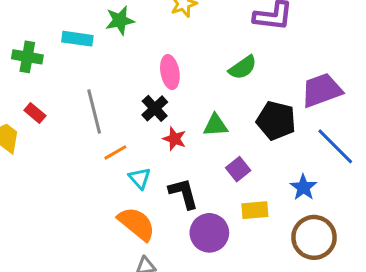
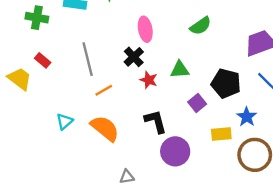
black pentagon: (276, 121) -> (226, 83), moved
cyan triangle: (140, 178) -> (65, 121), moved, turned 30
yellow rectangle: (255, 210) -> (221, 134), moved
orange semicircle: (137, 224) -> (105, 128), moved

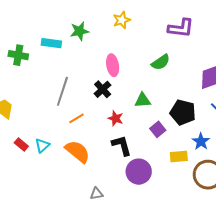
gray line: (88, 59) -> (62, 91), turned 32
red rectangle: (43, 60) -> (21, 144), moved
red star: (149, 80) -> (116, 118), moved

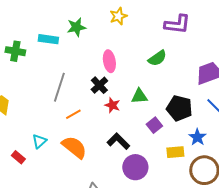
red star: (116, 118) -> (112, 105), moved
red rectangle: (21, 144) -> (18, 157), moved
black L-shape: (122, 145) -> (118, 141), turned -30

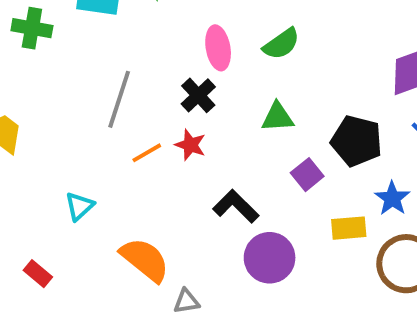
green semicircle: (157, 58) -> (281, 44), moved
red star: (112, 105) -> (190, 145), moved
orange semicircle: (74, 147) -> (145, 260), moved
red rectangle: (18, 157) -> (38, 274), moved

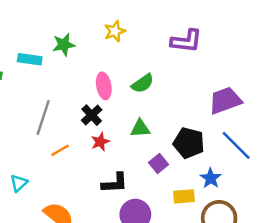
red star: (190, 145) -> (100, 142), moved, turned 30
black L-shape: (236, 206) -> (115, 183), turned 132

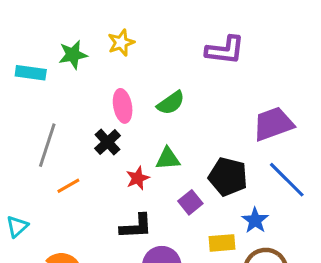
yellow star: (115, 31) -> (121, 43), moved
red star: (100, 142) -> (138, 178), moved

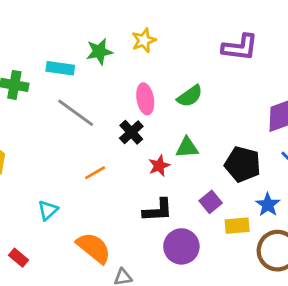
gray line: (47, 145) -> (76, 113), moved, turned -72
purple square: (190, 202) -> (211, 202), moved

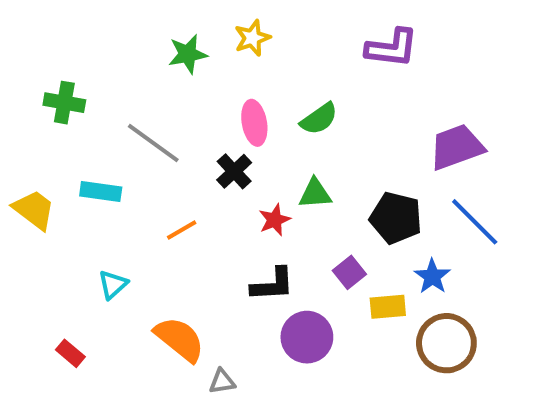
cyan rectangle: (60, 68) -> (101, 192), moved

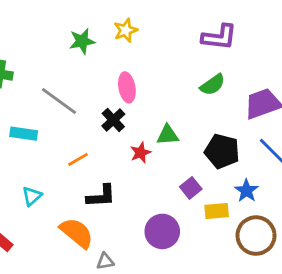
green semicircle: (319, 119) -> (213, 85), moved
black L-shape: (273, 285) -> (101, 196), moved

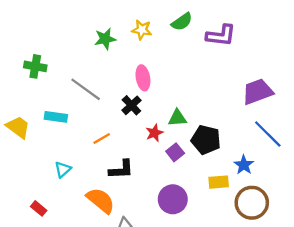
yellow star: (126, 30) -> (142, 30), turned 30
green semicircle: (213, 85) -> (182, 22), moved
black pentagon: (222, 151) -> (206, 140), moved
purple square: (191, 188) -> (175, 152), moved

